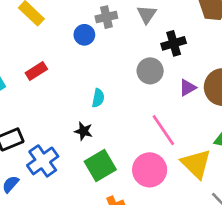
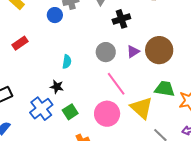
gray circle: (150, 71) -> (106, 52), moved
blue cross: (43, 161) -> (41, 109), moved
green square: (100, 166) -> (70, 112), size x0.7

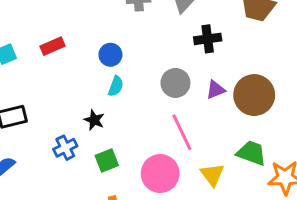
blue circle: (55, 15) -> (110, 55), moved
yellow triangle: (142, 108) -> (212, 175), size x0.7
blue cross: (41, 109) -> (65, 148), size x0.7

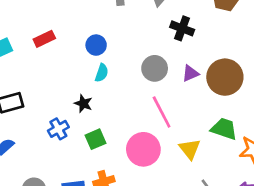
black cross: (208, 39) -> (182, 28), turned 30

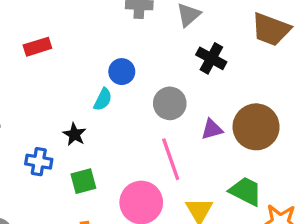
blue circle: (96, 45) -> (122, 72), moved
purple triangle: (190, 73) -> (212, 129), moved
blue cross: (58, 129) -> (39, 162), turned 30

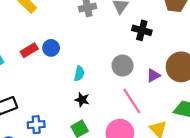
blue circle: (122, 72) -> (51, 48), moved
black star: (74, 134) -> (82, 100), moved
blue cross: (39, 162) -> (36, 125), moved

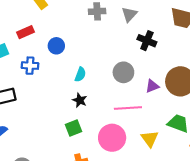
red rectangle: (29, 50) -> (25, 32), moved
pink line: (132, 101) -> (128, 108), turned -68
blue cross: (36, 125) -> (30, 66), moved

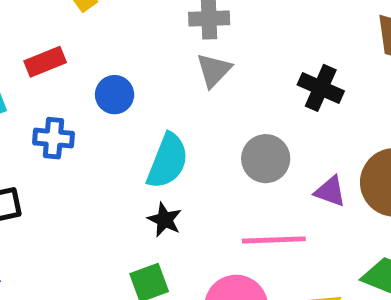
gray triangle: (129, 14) -> (214, 70), moved
cyan semicircle: (80, 74) -> (168, 161), size x1.6
purple triangle: (152, 86) -> (330, 191), turned 40

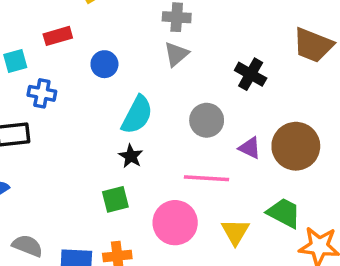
blue cross: (54, 138) -> (42, 93), moved

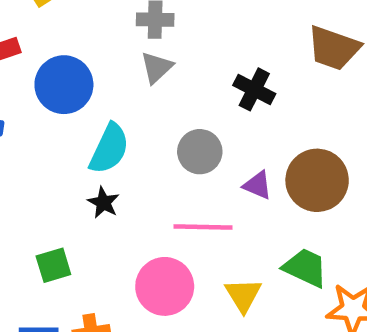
blue circle: (104, 64) -> (64, 85), size x1.6
green square: (115, 199) -> (53, 265), moved

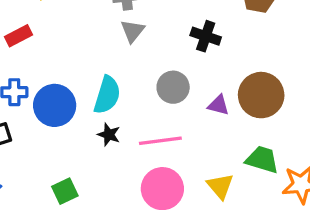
blue circle: (64, 85) -> (55, 105), moved
pink line: (203, 227) -> (160, 141), moved
green square: (53, 265) -> (65, 191), moved

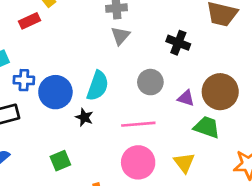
red rectangle: (19, 36) -> (29, 21), moved
black star: (109, 135) -> (84, 117), moved
green trapezoid: (262, 160) -> (207, 127), moved

